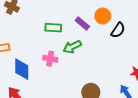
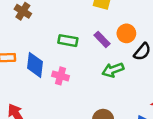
green arrow: (72, 47) -> (113, 70), moved
blue diamond: (22, 69) -> (35, 65), moved

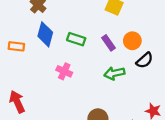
blue diamond: (35, 65) -> (45, 34), moved

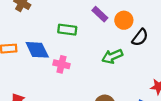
blue diamond: (45, 34) -> (37, 50), moved, turned -30
purple rectangle: (108, 43) -> (100, 14), moved

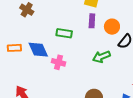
purple rectangle: (100, 14) -> (92, 21), turned 48

